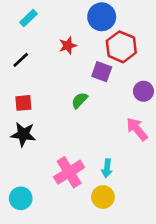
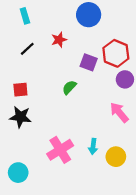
cyan rectangle: (29, 18) -> (25, 16), turned -63
red hexagon: (121, 47) -> (116, 53), moved
black line: (21, 60) -> (27, 49), moved
yellow circle: (103, 197) -> (116, 157), moved

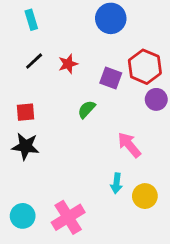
red star: (59, 40) -> (68, 64), moved
pink arrow: (119, 112) -> (129, 145), moved
pink cross: (60, 150) -> (68, 217), moved

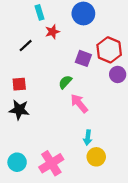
cyan rectangle: (31, 20) -> (40, 12), moved
red star: (68, 64) -> (52, 32), moved
pink arrow: (129, 145) -> (79, 103), moved
yellow circle: (145, 196) -> (96, 157), moved

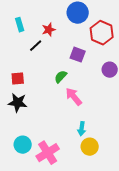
cyan rectangle: (40, 12) -> (20, 25), moved
black line: (26, 46) -> (36, 46), moved
red hexagon: (109, 50) -> (102, 33), moved
cyan circle: (17, 162) -> (23, 145), moved

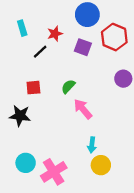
purple square: (78, 55) -> (83, 47), moved
red square: (18, 79) -> (33, 88), moved

